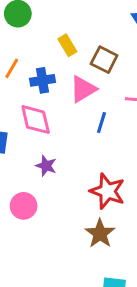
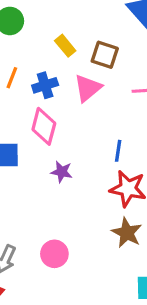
pink diamond: (36, 120) -> (44, 126), turned 36
blue line: (101, 123) -> (118, 151), moved
pink circle: (24, 206) -> (54, 254), moved

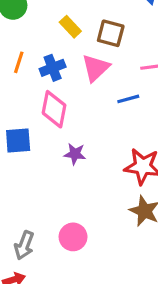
blue line: (118, 151) -> (128, 99), moved, turned 70

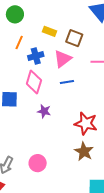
yellow rectangle: (70, 27) -> (49, 31), turned -32
orange line: (19, 62) -> (19, 43), moved
blue line: (128, 99) -> (67, 82), moved

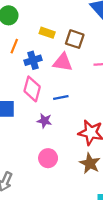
pink triangle: (63, 59) -> (63, 62), turned 48
blue line: (67, 82) -> (61, 98), moved
pink circle: (38, 163) -> (48, 158), moved

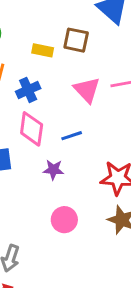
brown square: (75, 39) -> (76, 40), moved
pink triangle: (63, 62) -> (87, 90), moved, turned 45

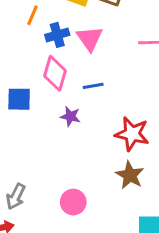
pink triangle: (87, 90) -> (90, 39), moved
pink circle: (64, 220) -> (73, 202), moved

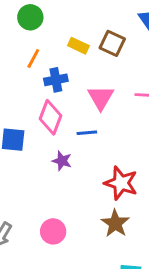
pink triangle: (90, 39) -> (101, 98), moved
pink circle: (73, 202) -> (53, 231), moved

